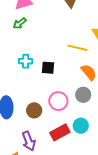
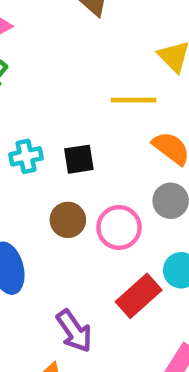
brown circle: (34, 110) -> (68, 220), moved

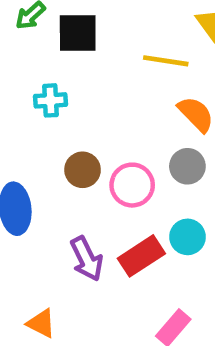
black square: (79, 159) -> (78, 33), moved, size x1.4
purple arrow: (74, 331) -> (87, 259), moved

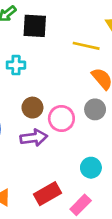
cyan circle: (187, 237) -> (91, 168), moved
red rectangle: (141, 256) -> (48, 194), moved
purple arrow: (87, 259) -> (34, 138), moved, turned -75

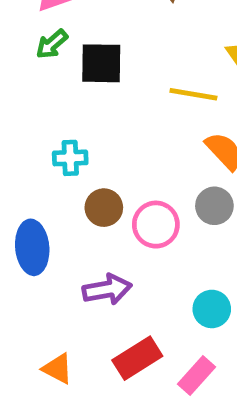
cyan cross: (16, 65) -> (70, 158), moved
purple arrow: (34, 138) -> (107, 289), moved

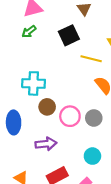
black square: (101, 63) -> (69, 35), moved, turned -30
cyan cross: (70, 158) -> (34, 83), size x1.5
gray circle: (214, 206) -> (94, 118), moved

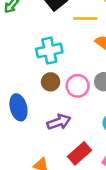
cyan cross: (34, 83) -> (49, 51), moved

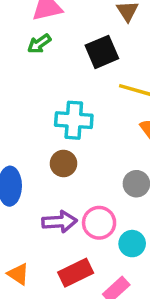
pink circle: (78, 86) -> (99, 223), moved

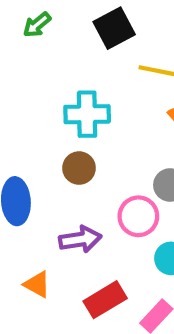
pink circle: (99, 223) -> (138, 216), moved
orange triangle: (18, 274) -> (37, 284), moved

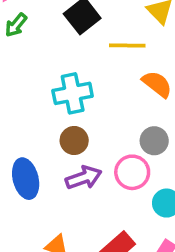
purple arrow: (80, 239) -> (84, 178), moved

